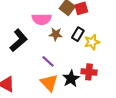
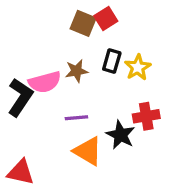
pink semicircle: (42, 19) -> (45, 82), moved
purple line: (48, 61) -> (76, 118), turned -32

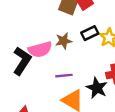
black rectangle: (112, 61) -> (90, 33), turned 49

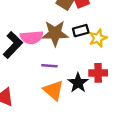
brown star: (64, 41) -> (55, 33), size x1.6

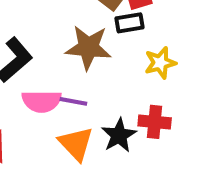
black rectangle: (81, 31) -> (130, 23), moved
pink semicircle: (32, 37) -> (41, 101), moved

